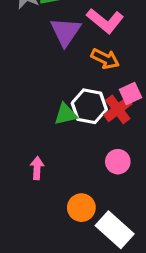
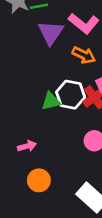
pink arrow: (37, 168) -> (27, 146), turned 72
orange circle: (81, 208) -> (39, 180), moved

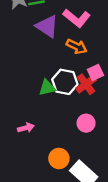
purple triangle: (51, 33) -> (47, 26), turned -30
orange circle: (39, 180) -> (59, 159), moved

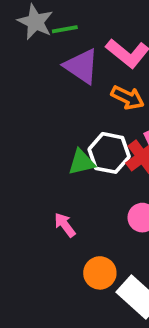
pink arrow: (26, 128) -> (65, 225), moved, turned -112

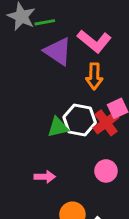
orange arrow: (128, 98) -> (94, 76), turned 65
pink arrow: (65, 225) -> (45, 177), turned 126

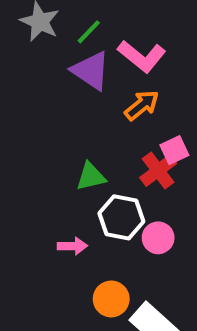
green line: (45, 22) -> (89, 32), moved, turned -36
orange arrow: (94, 76) -> (142, 105), turned -130
white hexagon: (80, 120) -> (121, 217), moved

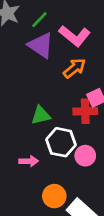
red cross: (158, 170) -> (85, 111), turned 35

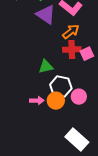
red cross: (85, 111) -> (72, 50), moved
orange circle: (54, 196) -> (56, 101), moved

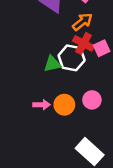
red cross: (72, 50) -> (84, 43), turned 30
white hexagon: (61, 87) -> (72, 58), moved

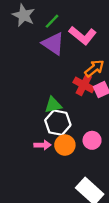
orange arrow: (82, 22) -> (94, 68), moved
white hexagon: (72, 58) -> (58, 123), moved

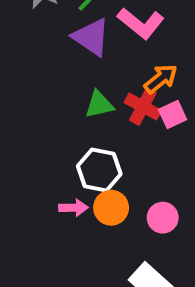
green triangle: (53, 105) -> (99, 105), moved
pink circle: (92, 140) -> (163, 218), moved

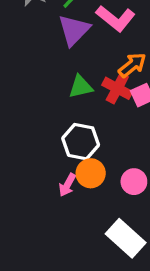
purple triangle: (91, 37) -> (74, 30), turned 40
pink arrow: (73, 208) -> (67, 185), moved, turned 120

